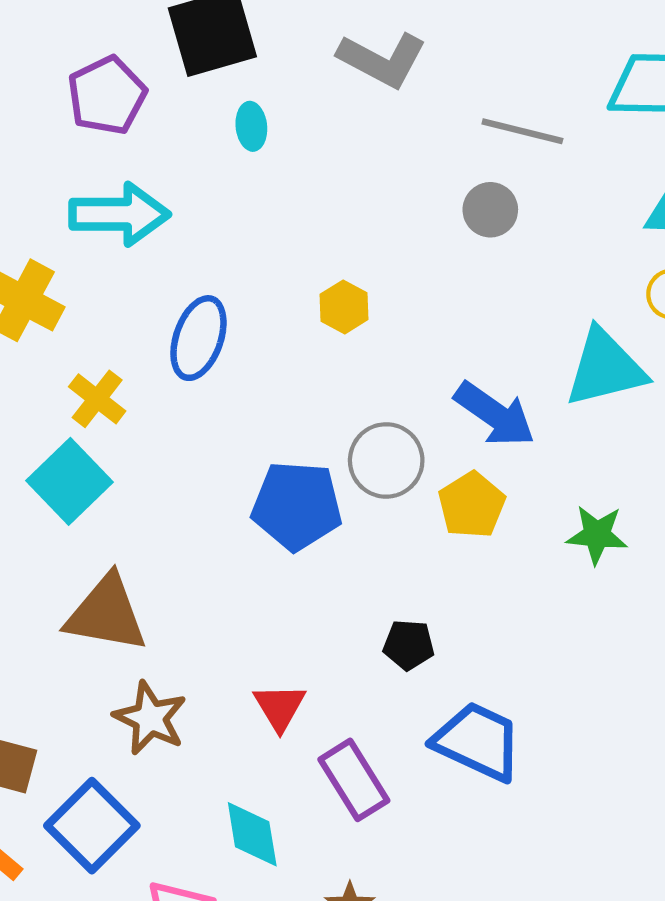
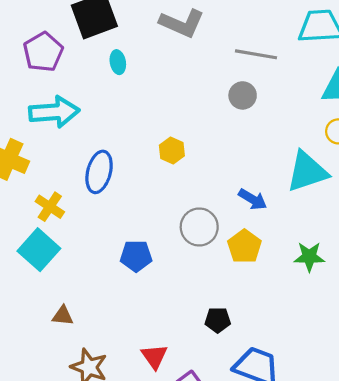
blue arrow: (495, 414) -> (253, 199), size x0.7
blue pentagon: (297, 506) -> (136, 256), moved, size x0.7
brown triangle: (106, 614) -> (63, 316), size x0.5

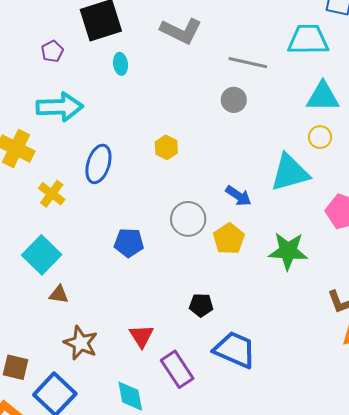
purple pentagon: (43, 52) -> (52, 51), size x0.6
cyan square: (39, 250) -> (42, 255), moved
green star: (309, 257) -> (288, 251), size x1.4

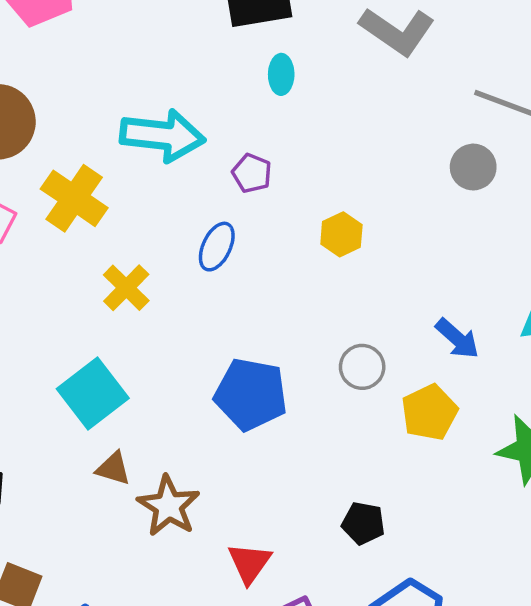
purple pentagon: (52, 51) -> (252, 173), moved, turned -30
blue ellipse: (98, 164) -> (217, 247), size x0.7
gray circle: (188, 219) -> (362, 367), size x0.7
blue pentagon: (129, 243) -> (251, 394), size x1.4
brown star: (81, 343) -> (169, 506), moved

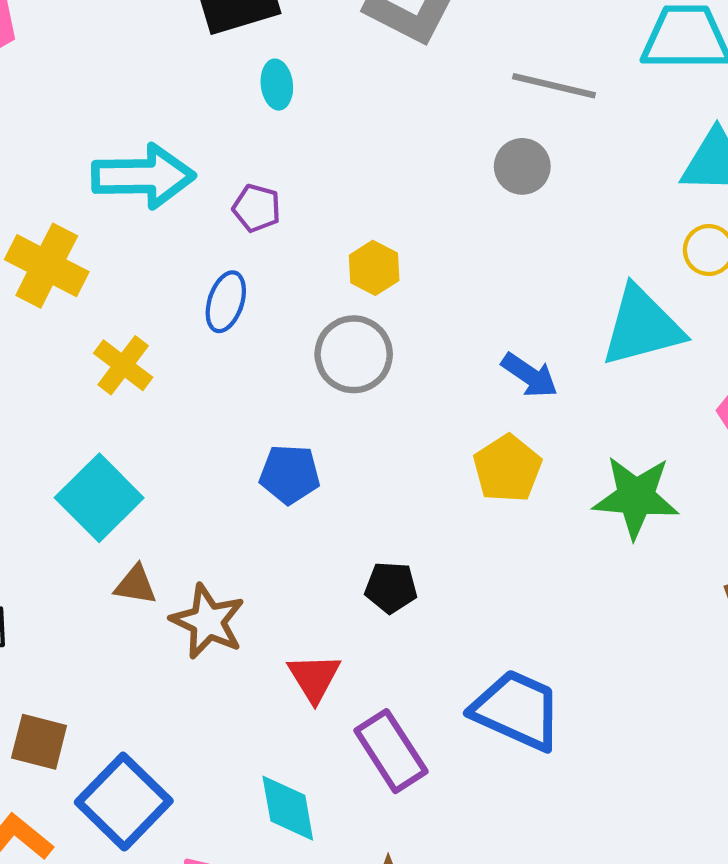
gray circle: (362, 367) -> (354, 354), moved, size x1.4
blue pentagon: (251, 394) -> (290, 474), size x0.7
black pentagon: (363, 523) -> (391, 587), moved

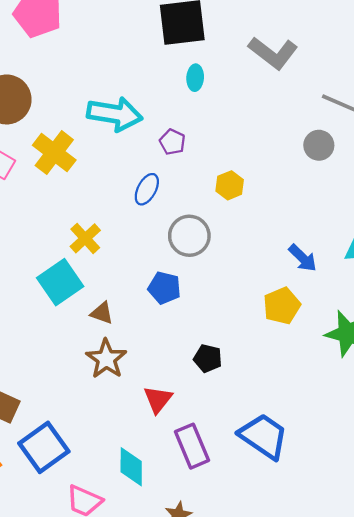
gray circle: (354, 354) -> (189, 236), moved
yellow cross: (123, 365) -> (85, 238), moved
brown triangle: (136, 585) -> (102, 313), moved

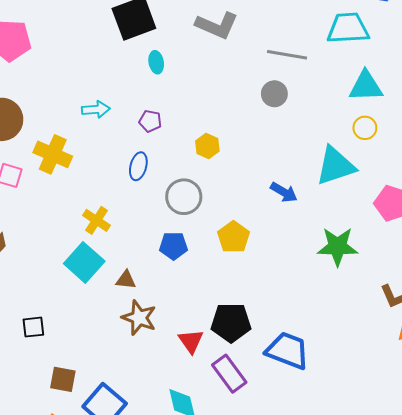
cyan arrow: (115, 114) -> (96, 109), size x0.6
yellow pentagon: (282, 306) -> (234, 237), moved
black pentagon: (208, 358) -> (231, 322), moved, size x1.6

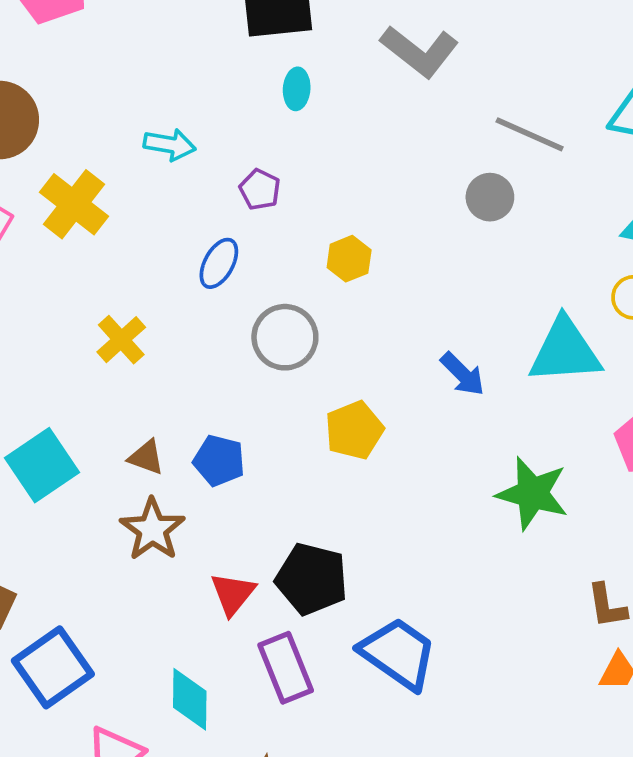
blue pentagon: (173, 246) -> (219, 461), moved
cyan square: (84, 262) -> (42, 465), moved

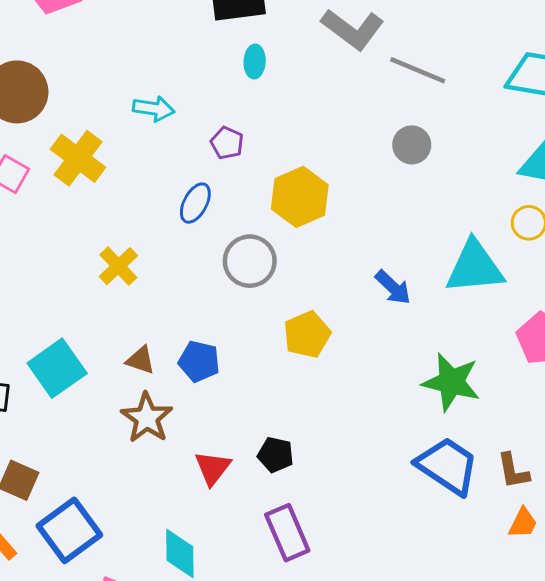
gray line: (530, 134) -> (418, 70), moved
yellow hexagon: (349, 259) -> (300, 197), size x1.6
black pentagon: (312, 579) -> (276, 455), size x0.6
blue trapezoid: (398, 653) -> (447, 466), moved
purple rectangle: (286, 668) -> (287, 533), moved

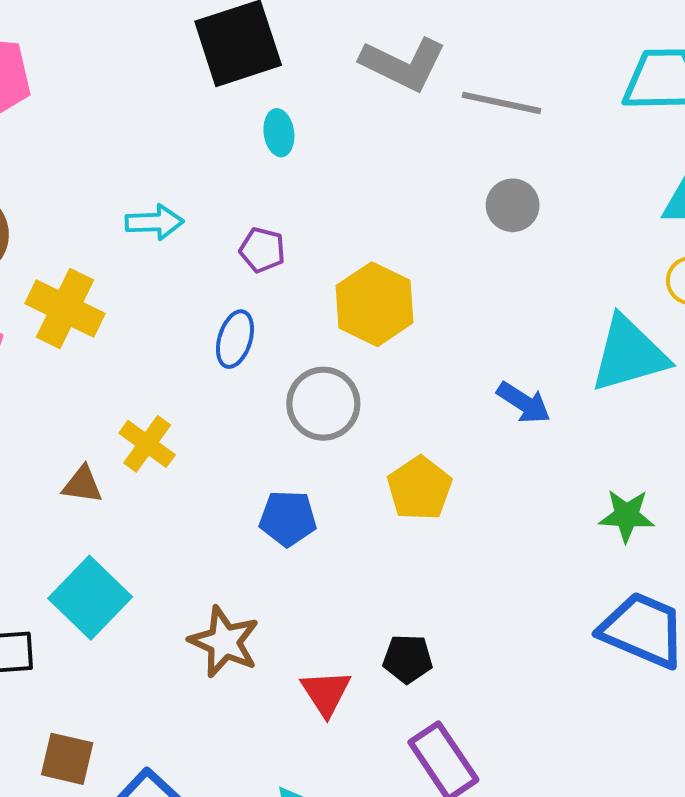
brown triangle: (141, 360) -> (82, 485), moved
blue pentagon: (199, 361) -> (288, 518), moved
green star: (451, 382) -> (627, 516), size x0.7

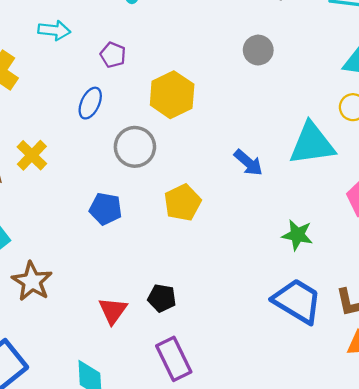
brown star: (224, 642) -> (32, 281), moved

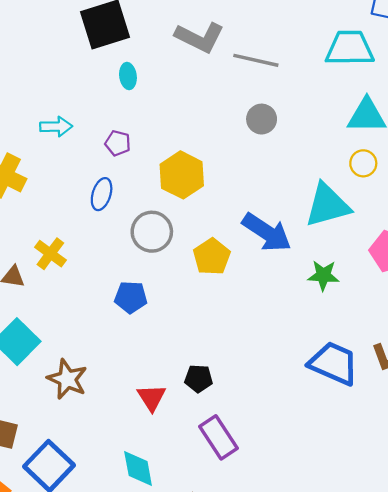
blue arrow: (248, 163) -> (267, 232), size x1.6
yellow pentagon: (182, 203) -> (212, 257), moved
green star: (297, 235) -> (323, 275), moved

